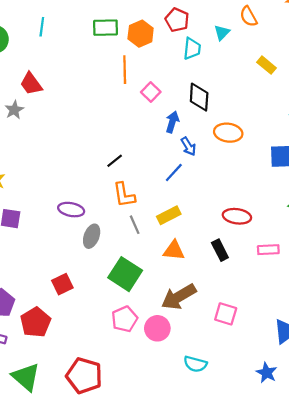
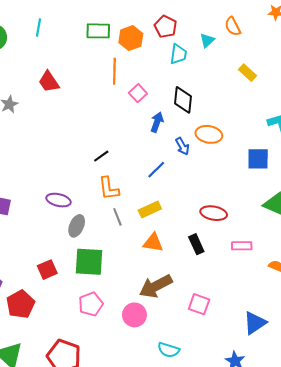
red trapezoid: (31, 84) -> (49, 82), moved
blue arrow: (188, 146) -> (182, 146), moved
green square: (125, 274) -> (89, 262), moved, turned -32
pink pentagon: (125, 319) -> (91, 304), moved

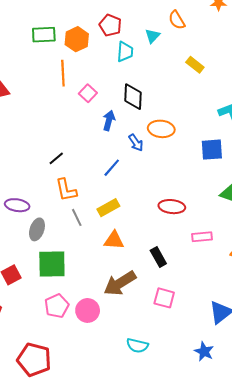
black rectangle: (196, 244) -> (158, 257), moved
pink circle: (134, 315) -> (88, 310), moved

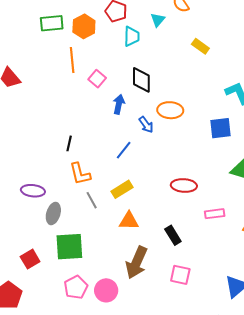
black line: (56, 158) -> (69, 143), turned -35
brown arrow: (120, 283) -> (136, 263), turned -32

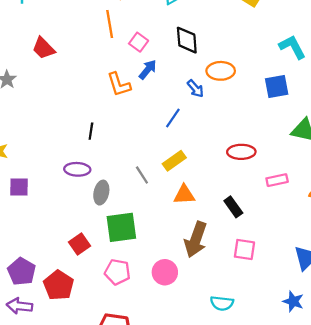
blue arrow: (119, 104) -> (148, 70), moved, turned 30
black line: (69, 143) -> (91, 131), moved
orange L-shape: (80, 174) -> (119, 84), moved
pink pentagon: (76, 287) -> (117, 272), moved, turned -30

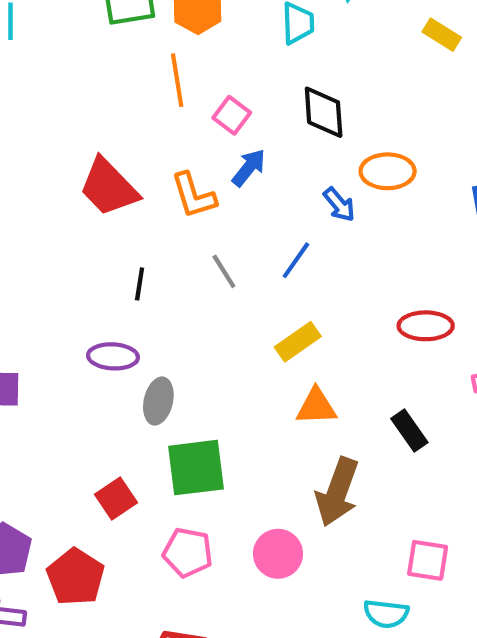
red trapezoid: (44, 48) -> (109, 187), moved, size x1.4
gray line: (142, 175) -> (224, 271), moved
pink square: (244, 249) -> (428, 560), moved

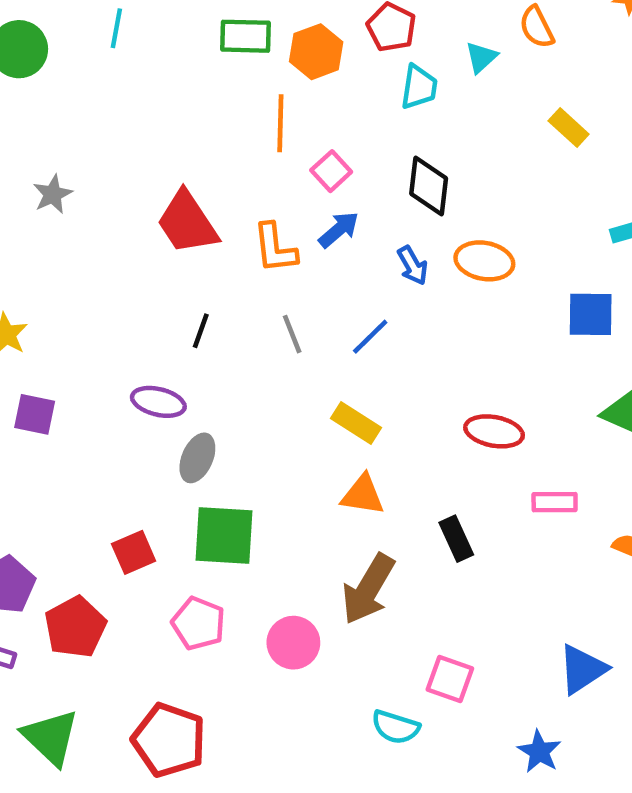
blue arrow: (339, 205) -> (413, 265), moved
yellow rectangle: (298, 342) -> (356, 423), turned 57

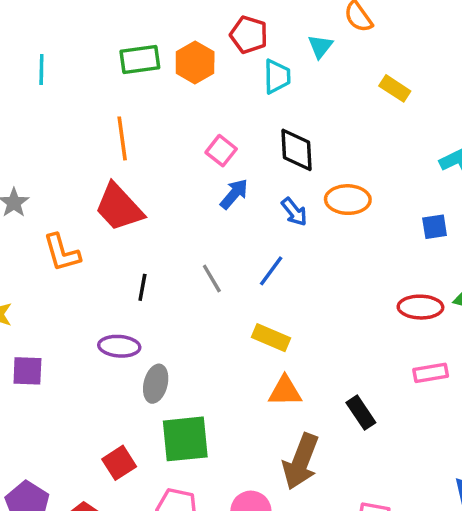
orange line: (280, 123) -> (122, 138), moved
orange L-shape: (275, 248) -> (62, 253), moved
blue square: (591, 314) -> (435, 227), size x0.7
red ellipse: (494, 431) -> (420, 307), moved

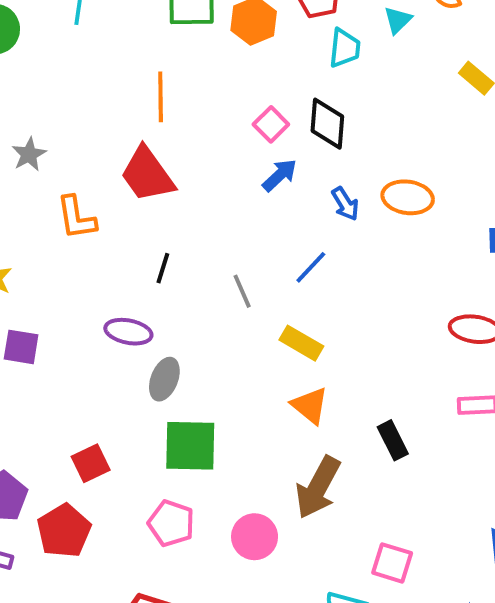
black diamond: (296, 150) -> (327, 124), moved
gray line: (212, 279) -> (242, 291), moved
orange triangle: (285, 391) -> (310, 406), turned 33
red square: (119, 463) -> (91, 463), moved

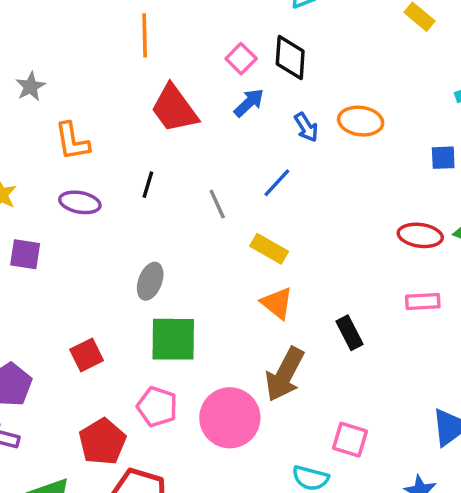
red trapezoid: (147, 174) -> (174, 109), moved
purple ellipse: (128, 332) -> (80, 202), moved
red pentagon: (64, 531) -> (102, 442), moved
pink circle: (255, 537) -> (230, 418), size x1.5

